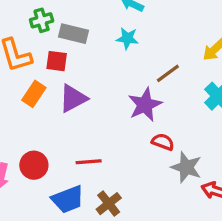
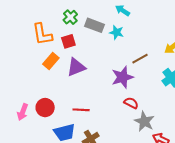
green cross: (42, 20) -> (70, 17), moved, turned -32
gray rectangle: (74, 34) -> (94, 25), moved
red square: (57, 61) -> (68, 41), turned -32

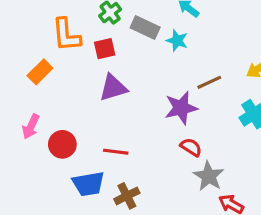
orange rectangle: (51, 61) -> (40, 72), moved
pink arrow: (23, 112) -> (31, 127), moved

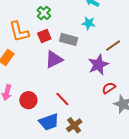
gray rectangle: (145, 28) -> (69, 39), moved
red semicircle: (191, 147) -> (109, 88), turned -56
red line: (116, 152) -> (62, 99), turned 49

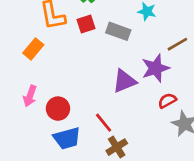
purple triangle: (54, 59) -> (124, 81), moved
red line: (62, 99) -> (104, 123), moved
blue trapezoid: (49, 122) -> (67, 138), moved

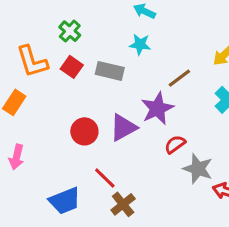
red square: (86, 24) -> (72, 67), turned -30
red circle: (58, 109) -> (84, 131), moved

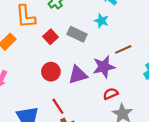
red square: (72, 67) -> (51, 37), moved

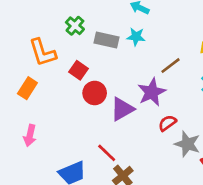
gray rectangle: (77, 34) -> (106, 40), moved
red circle: (51, 72) -> (95, 93), moved

